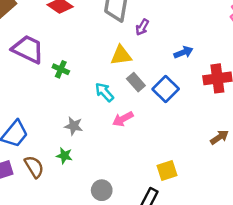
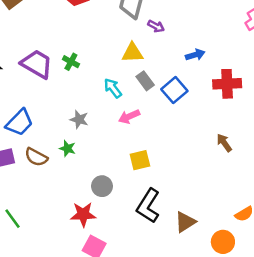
purple arrow: (142, 27) -> (156, 26), turned -98
purple trapezoid: (28, 49) -> (37, 64), moved
brown arrow: (219, 137) -> (224, 143), turned -96
brown semicircle: (34, 167) -> (36, 157), turned 145
yellow square: (167, 170) -> (140, 160), moved

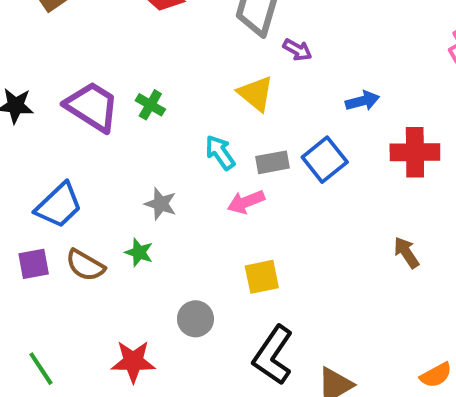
yellow triangle: (132, 53) -> (256, 93), turned 40
gray rectangle: (145, 81) -> (272, 162), moved, turned -66
red star: (83, 214) -> (133, 361), moved

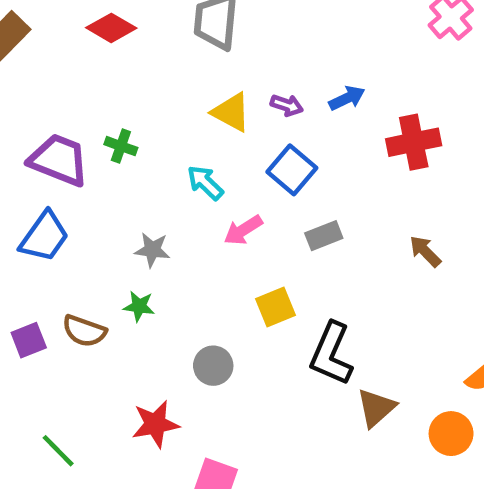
purple arrow: (297, 50) -> (287, 105), moved
blue square: (325, 160) -> (292, 170), moved
gray rectangle: (272, 162) -> (324, 236), moved
blue trapezoid: (59, 205) -> (44, 237), moved
black L-shape: (273, 355) -> (331, 354), moved

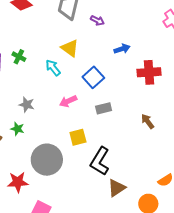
purple arrow: (287, 105) -> (97, 21), moved
cyan arrow: (205, 183) -> (53, 68), moved
gray circle: (213, 366) -> (47, 160), size x1.8

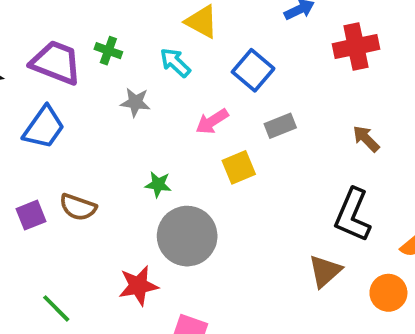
gray star: (27, 105) -> (135, 102), moved
green star: (17, 129) -> (158, 184), moved
yellow square: (78, 137) -> (239, 167), moved
black L-shape: (100, 161) -> (353, 215), moved

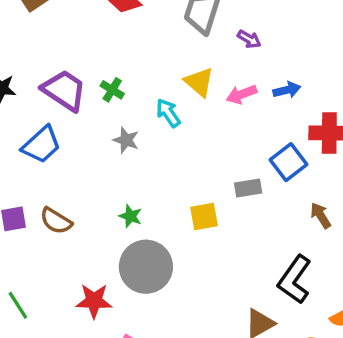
blue square: (253, 70) -> (288, 162), moved
pink arrow: (212, 121) -> (242, 94), moved

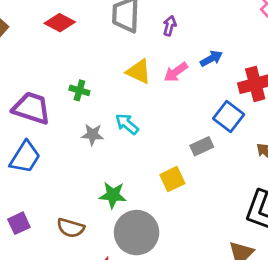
purple arrow: (249, 39) -> (170, 26), turned -90
green cross: (112, 90) -> (79, 90), moved
cyan arrow: (168, 113) -> (127, 124), moved
green star: (130, 216) -> (113, 195), size x1.4
brown semicircle: (56, 221) -> (71, 228), moved

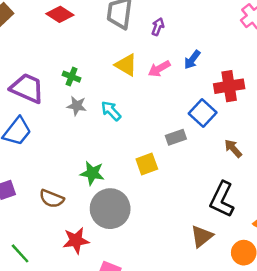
blue arrow: (211, 58) -> (192, 60), turned 150
gray star: (92, 135) -> (77, 106), moved

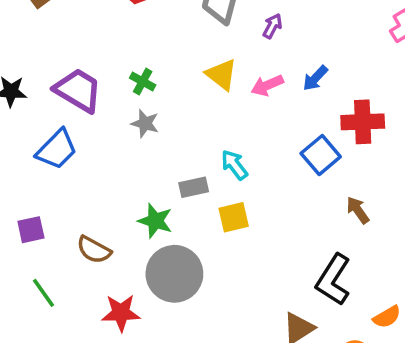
cyan arrow: (111, 111) -> (234, 165), moved
gray rectangle: (176, 137) -> (194, 187), moved
green line: (20, 253) -> (43, 293), moved

